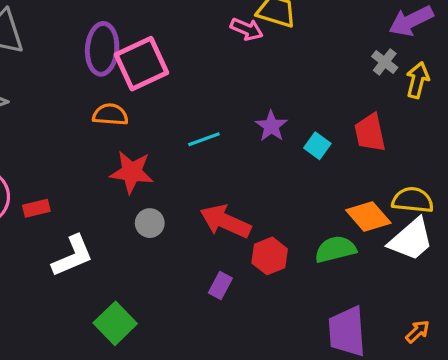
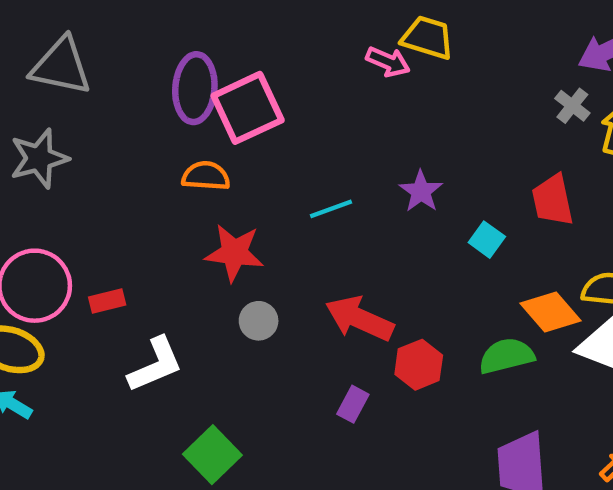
cyan square: (317, 146) -> (487, 240), moved

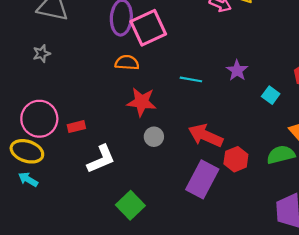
gray star: (39, 158) -> (42, 54), size x0.6
cyan line: (331, 209) -> (191, 79), turned 30
purple rectangle: (353, 404) -> (202, 179), size x2.0

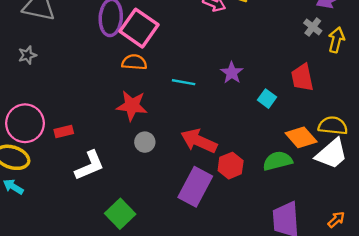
pink square: (148, 28) -> (139, 28), turned -30
orange semicircle: (127, 63) -> (134, 62), moved

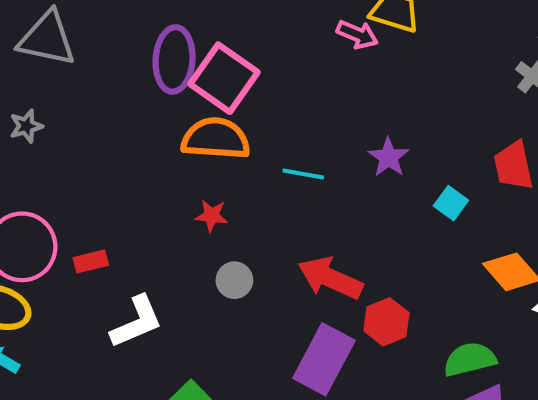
orange semicircle: (134, 62) -> (216, 139), size x1.5
red star: (132, 106) -> (212, 216), size x0.6
green semicircle: (278, 161) -> (470, 359), moved

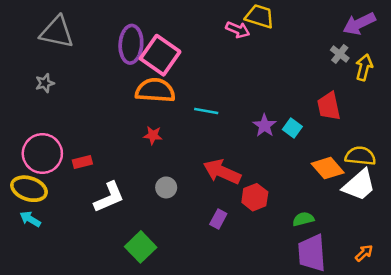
purple star: (389, 157) -> (264, 126), moved
gray circle: (234, 280) -> (166, 187), moved
purple rectangle: (324, 359) -> (218, 219), size x0.5
green semicircle: (470, 359) -> (303, 219), size x0.7

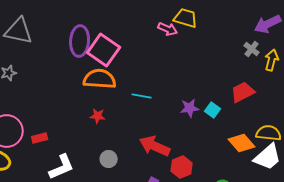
red trapezoid: (329, 106) -> (243, 92), turned 75
purple star: (264, 126) -> (190, 108), turned 30

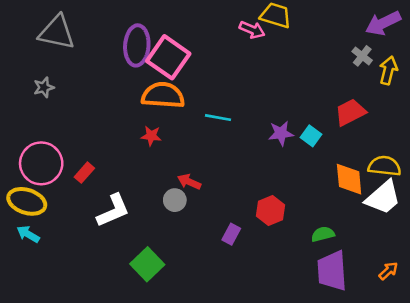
red star: (98, 116) -> (151, 136), moved
red rectangle: (40, 138) -> (84, 173), turned -35
orange diamond: (242, 143) -> (349, 179), turned 36
red arrow: (155, 146) -> (189, 182), moved, size x0.6

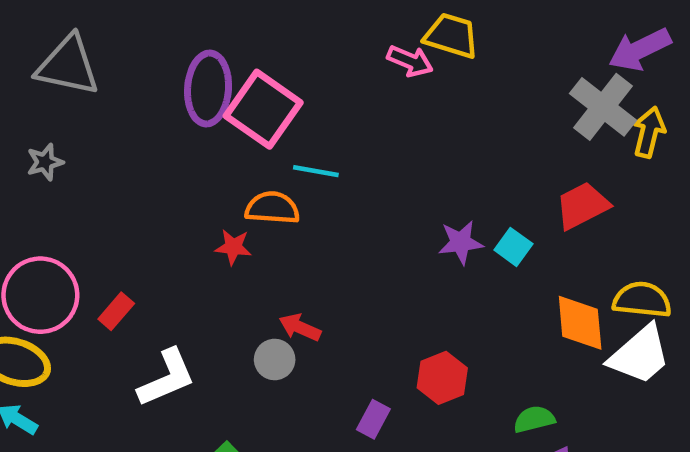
gray cross: (362, 56) -> (603, 107), size x1.8
orange semicircle: (163, 95) -> (272, 208), moved, size x0.7
cyan line: (218, 118) -> (316, 171), moved

